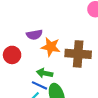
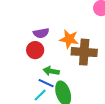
orange star: (51, 47) -> (69, 39), moved
red circle: (12, 55) -> (35, 50), moved

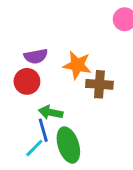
brown cross: (84, 52) -> (99, 84), size x0.7
blue line: (46, 83) -> (43, 130), turned 49

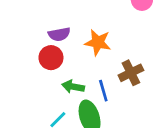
brown cross: (99, 84) -> (131, 73), moved, turned -30
blue line: (43, 130) -> (103, 91), moved

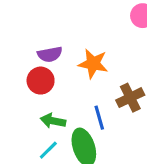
green arrow: (73, 87) -> (53, 121), moved

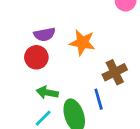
blue line: (99, 118) -> (99, 99), moved

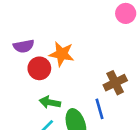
purple semicircle: (44, 34) -> (24, 46), moved
orange star: (82, 42) -> (62, 54), moved

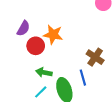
purple semicircle: (24, 46) -> (23, 28), turned -49
brown cross: (115, 83) -> (95, 57), turned -30

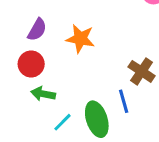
red circle: (36, 46) -> (31, 64), moved
green arrow: (44, 72) -> (43, 94), moved

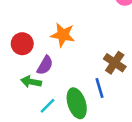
purple semicircle: (37, 30) -> (45, 65), moved
red circle: (31, 64) -> (22, 44), moved

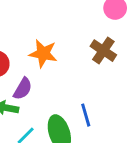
brown cross: (115, 63) -> (103, 51), moved

